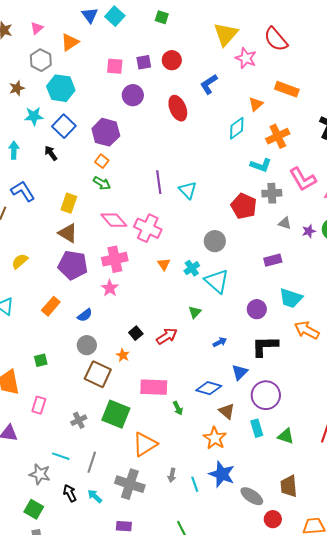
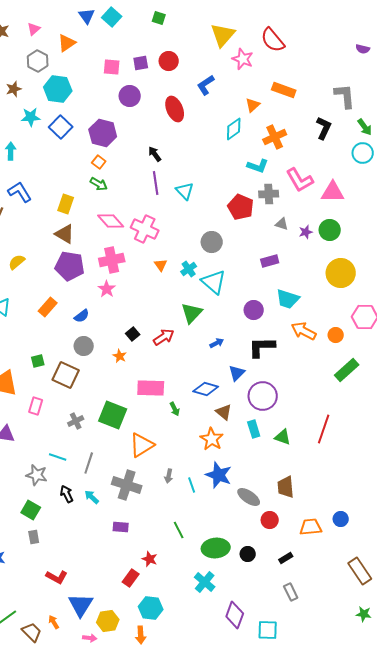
black arrow: (51, 153) -> (155, 154), moved
green triangle: (195, 312) -> (192, 313), size x1.6
brown square: (98, 374) -> (66, 375), moved

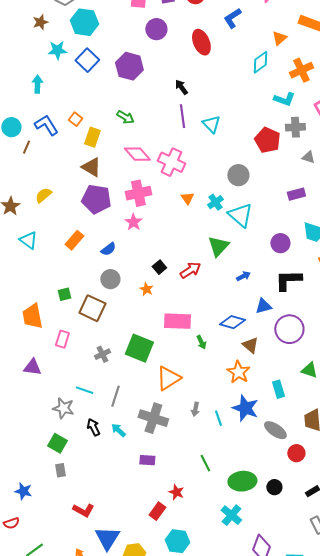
orange square: (99, 162) -> (75, 119), moved
blue triangle: (237, 373) -> (263, 306), turned 30
cyan rectangle: (254, 429) -> (278, 389), moved

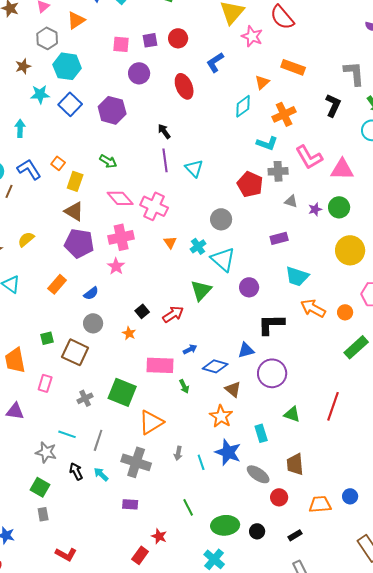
purple circle: (280, 243) -> (249, 287), moved
blue arrow: (243, 276) -> (190, 349), moved

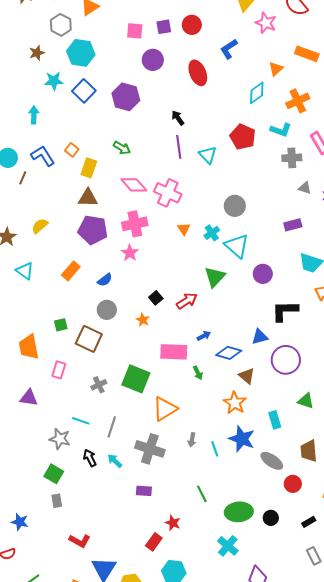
red pentagon: (250, 184) -> (243, 137), moved
brown triangle: (74, 211) -> (88, 198), turned -30

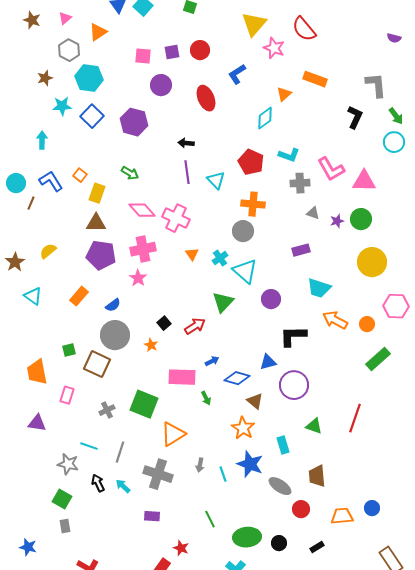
orange cross: (298, 101) -> (253, 204), moved, turned 30
black arrow: (178, 118) -> (186, 143), turned -49
gray circle: (107, 310) -> (115, 335), size x1.5

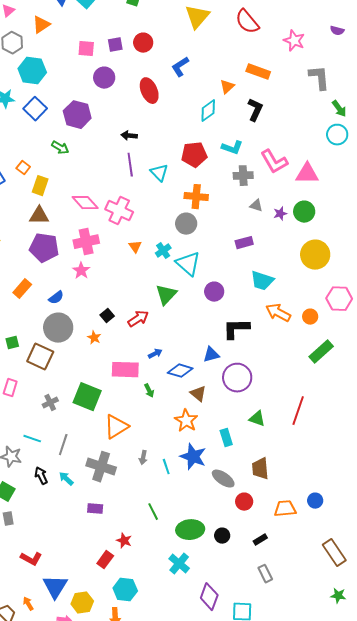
pink star: (274, 48) -> (294, 41), moved
black L-shape: (355, 117) -> (255, 110), moved
red pentagon: (251, 162) -> (194, 155), turned -30
green arrow: (130, 173) -> (60, 148), moved

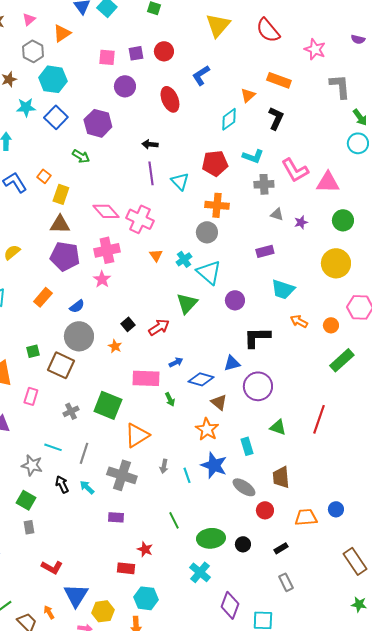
green circle: (304, 212) -> (343, 220), moved
orange arrow: (278, 313) -> (299, 321), size x0.7
red rectangle: (105, 560) -> (126, 568), turned 60

